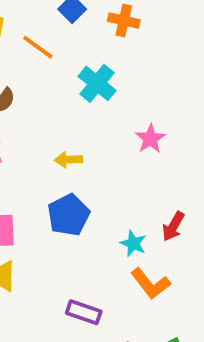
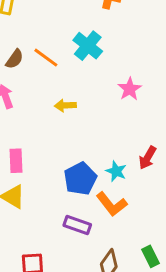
orange line: (38, 47) -> (46, 58), moved
blue pentagon: (68, 215) -> (80, 179), moved
orange L-shape: (150, 284) -> (112, 204), moved

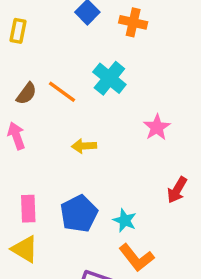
red arrow: (148, 158) -> (177, 190), moved
cyan star: (116, 171) -> (125, 220), moved
blue pentagon: (80, 179) -> (79, 214), moved

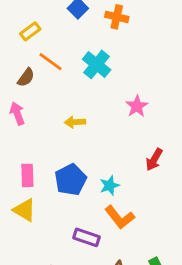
yellow rectangle: (18, 31) -> (30, 31), moved, turned 42
orange line: (62, 92) -> (50, 62), moved
cyan star: (125, 220) -> (110, 186), turned 30

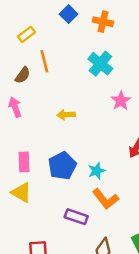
orange line: (50, 62) -> (44, 61), turned 40
cyan cross: (97, 64) -> (100, 64), moved

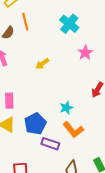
yellow arrow: (66, 115) -> (42, 64), turned -32
blue pentagon: (62, 166) -> (35, 124), moved

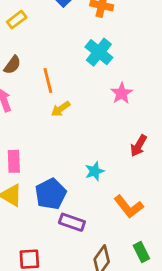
orange line: (25, 22) -> (48, 80), moved
orange L-shape: (73, 130) -> (129, 207), moved

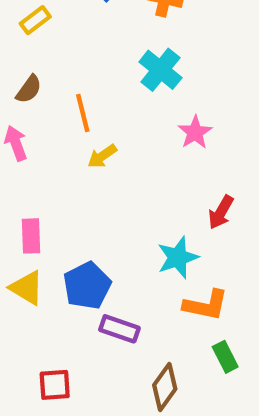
cyan star: (95, 171) -> (178, 258), moved, size x1.4
orange L-shape: (129, 207) -> (206, 305), turned -40
green rectangle: (141, 252) -> (225, 357), moved

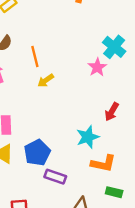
cyan cross: (160, 70) -> (114, 47), moved
green rectangle: (225, 357) -> (114, 192), turned -49

